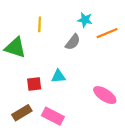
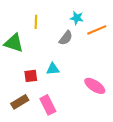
pink rectangle: (53, 116) -> (48, 105), turned 36

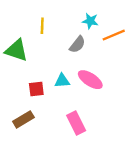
pink ellipse: (95, 86) -> (90, 80), moved
pink rectangle: (48, 105) -> (76, 123), moved

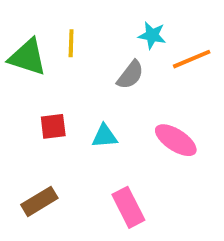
green triangle: (16, 50) -> (28, 57), moved
pink ellipse: (90, 80) -> (176, 140), moved
red square: (36, 89) -> (53, 126), moved

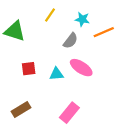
yellow line: (71, 43) -> (50, 15), moved, turned 32
pink ellipse: (176, 140) -> (81, 68), moved
pink rectangle: (128, 207) -> (69, 113), turned 66

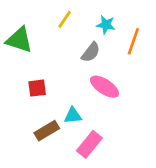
orange line: (104, 32) -> (133, 41), turned -48
cyan triangle: (56, 74) -> (73, 116), moved
brown rectangle: (21, 109) -> (47, 131), moved

